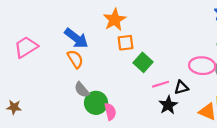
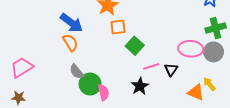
pink trapezoid: (26, 47) -> (22, 67), moved
black triangle: (181, 88) -> (171, 70), turned -40
black star: (168, 105) -> (140, 86), moved
brown star: (14, 107) -> (19, 98), moved

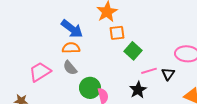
orange semicircle: (70, 43) -> (71, 48), turned -60
pink trapezoid: (22, 67) -> (40, 72), moved
gray semicircle: (77, 72) -> (70, 68), moved

